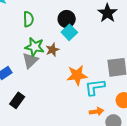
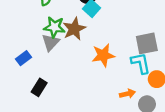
brown star: (52, 50) -> (74, 29), size x1.5
cyan L-shape: (95, 87) -> (141, 63), moved, turned 90

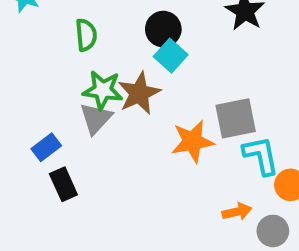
gray square: (147, 43) -> (236, 118), moved
black rectangle: (39, 87) -> (63, 184), moved, turned -56

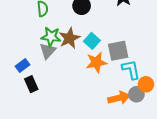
cyan square: (171, 56) -> (92, 41), moved
orange arrow: (237, 212) -> (119, 98), size x1.5
gray circle: (273, 231) -> (136, 94), moved

